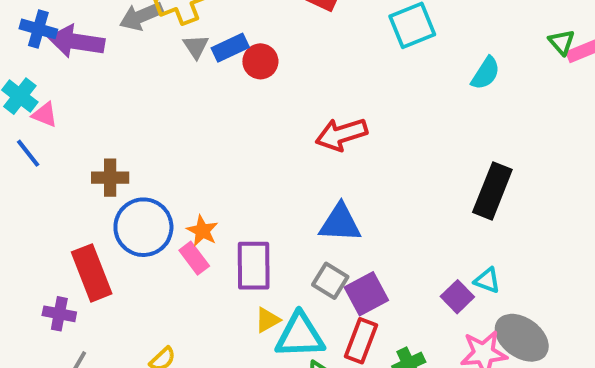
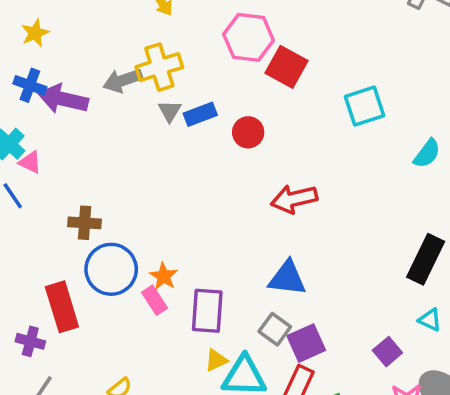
red circle: (260, 61) -> (248, 132), moved
cyan triangle: (487, 280) -> (430, 320), moved

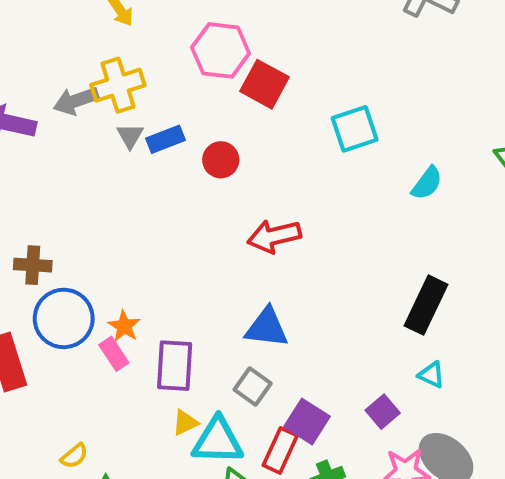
purple square: (306, 343) -> (307, 422), moved, turned -33

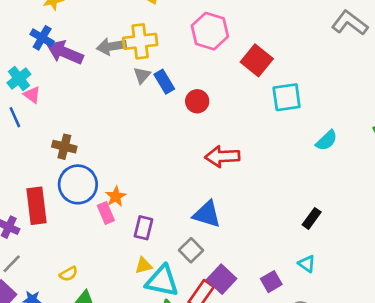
red square: (264, 84) -> (257, 60), moved
blue rectangle: (166, 139) -> (164, 82), turned 70
black rectangle: (426, 305) -> (312, 218), size x0.6
purple rectangle: (175, 366) -> (143, 228), size x0.7

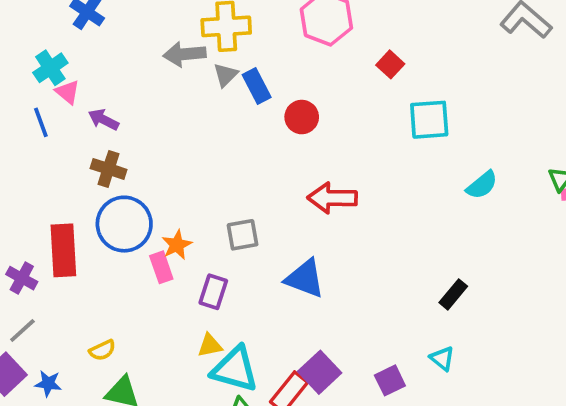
gray arrow: (111, 46) -> (185, 54), moved
purple arrow: (65, 52) -> (103, 120), moved, size x0.6
red square: (257, 60) -> (390, 64), size x0.6
gray square: (191, 250) -> (243, 235), moved, turned 30

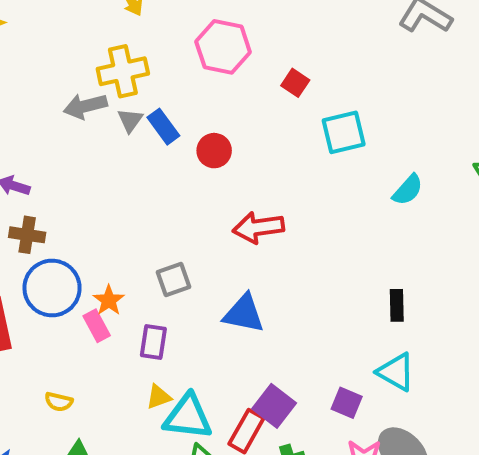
black rectangle: (453, 294) -> (397, 305), turned -32
yellow semicircle: (102, 350) -> (59, 402), moved, turned 48
cyan triangle: (442, 358) -> (396, 372), size x1.5
purple square: (390, 380) -> (347, 403), turned -32

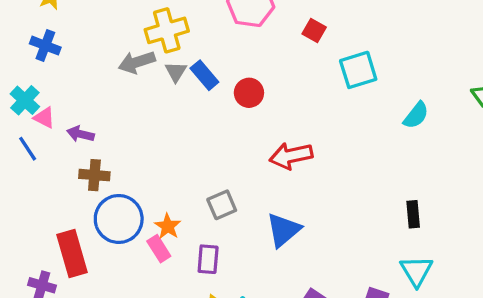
blue triangle: (244, 314) -> (283, 230), turned -48
cyan triangle: (396, 372) -> (416, 271), turned 33

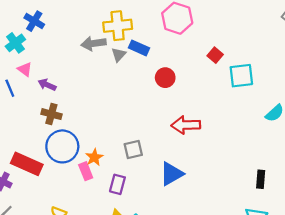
red square: (314, 31) -> (215, 55), moved
blue rectangle: (204, 75) -> (139, 48), moved, turned -36
cyan cross: (25, 100) -> (15, 43), moved
red rectangle: (72, 253) -> (27, 164), turned -60

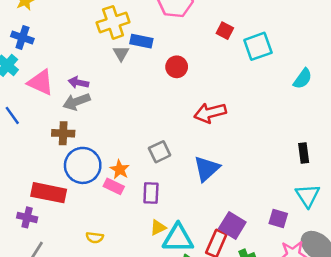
gray arrow: (94, 43) -> (77, 102), moved
pink triangle: (25, 69) -> (41, 82), moved, size x1.6
purple arrow: (47, 85) -> (78, 83), moved
pink rectangle: (86, 171) -> (114, 186), turned -30

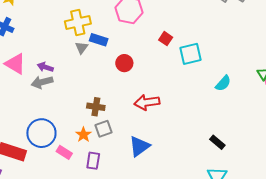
brown cross: (63, 133) -> (96, 107), moved
black rectangle: (304, 153) -> (217, 142), turned -49
orange star: (120, 169) -> (83, 135), moved

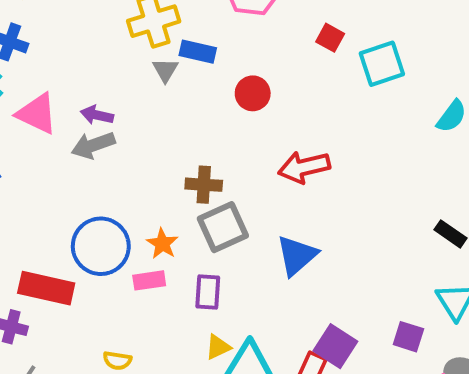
gray square: (104, 129) -> (223, 227), size x1.4
orange star: (83, 135) -> (162, 244), moved
pink rectangle: (64, 152) -> (149, 280), turned -35

